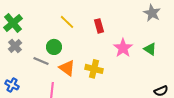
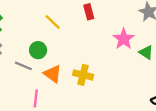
red rectangle: (99, 26) -> (89, 12), moved
pink star: (123, 48) -> (124, 39), moved

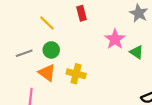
green circle: (38, 50) -> (51, 50), moved
gray line: (23, 66) -> (24, 53), moved, turned -42

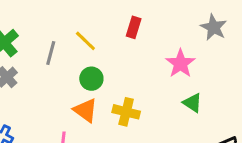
red rectangle: (81, 13) -> (134, 27), turned 32
green triangle: (137, 52) -> (192, 103), moved
gray line: (24, 53) -> (51, 53), moved, turned -56

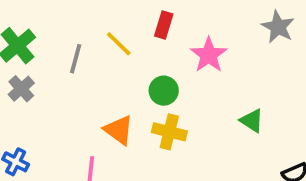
red rectangle: (134, 27) -> (164, 25), moved
pink star: (180, 64) -> (209, 55), moved
green circle: (91, 79) -> (164, 91), moved

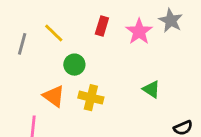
red rectangle: (164, 25) -> (102, 26), moved
pink star: (209, 55) -> (139, 32), moved
green circle: (164, 91) -> (74, 65), moved

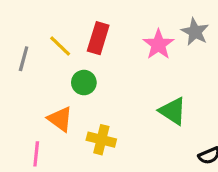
red rectangle: (102, 26) -> (98, 38), moved, size x1.4
green triangle: (151, 89) -> (173, 111), size x1.4
yellow cross: (91, 98) -> (101, 140), moved

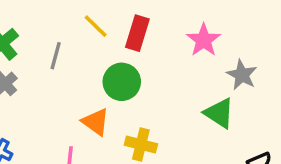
gray star: (195, 32) -> (242, 75), moved
yellow line: (60, 46) -> (96, 26), moved
green circle: (84, 83) -> (122, 82), size x1.4

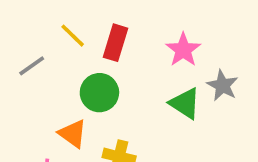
gray line: (56, 56) -> (32, 66), turned 40
green triangle: (219, 113) -> (185, 103), moved

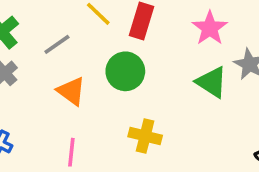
orange triangle: (73, 134) -> (71, 91), moved

